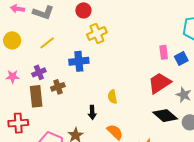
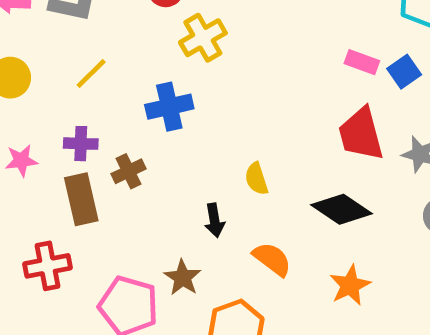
pink rectangle: (164, 52) -> (362, 62), turned -56
purple cross: (39, 72) -> (81, 144), turned 32
red trapezoid: (159, 83) -> (361, 134), turned -65
black diamond: (165, 116) -> (341, 209), moved

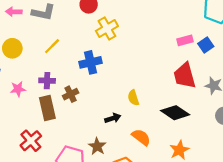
pink rectangle: (362, 62) -> (185, 40), turned -35
black arrow: (214, 220) -> (113, 118), turned -98
red cross: (48, 266) -> (31, 141), turned -30

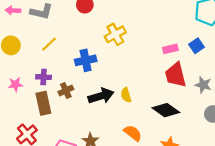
yellow cross: (107, 29) -> (115, 34), moved
pink rectangle: (185, 40) -> (170, 49), moved
black arrow: (113, 118) -> (101, 96), moved, size x1.6

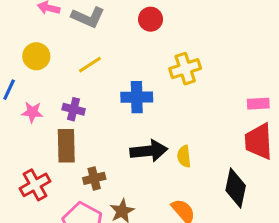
brown cross: (66, 91) -> (94, 178), moved
black diamond: (166, 110) -> (236, 188), turned 56

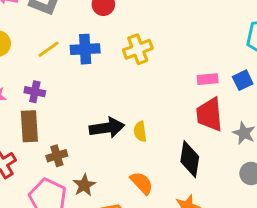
blue cross: (137, 97) -> (85, 49), moved

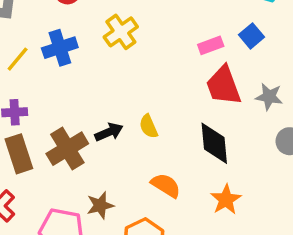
black arrow: (107, 128) -> (109, 132), size x0.7
brown cross: (57, 156) -> (67, 149), moved, size x1.6
brown star: (84, 185) -> (100, 205), turned 30

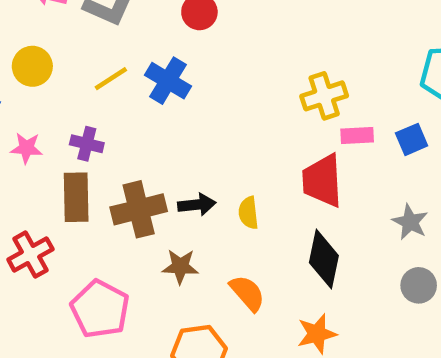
yellow cross: (121, 32) -> (324, 96), moved
blue cross: (60, 48) -> (168, 81), turned 32
red trapezoid: (224, 86) -> (322, 181), moved
brown star: (100, 205) -> (180, 266), moved

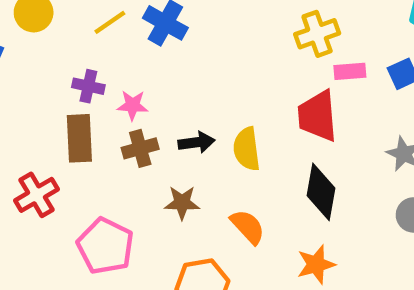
pink star: (26, 148) -> (132, 105), moved
brown cross: (139, 209) -> (140, 148), size x0.7
yellow semicircle: (248, 213) -> (247, 149), size x1.4

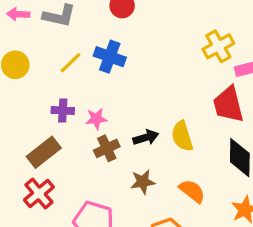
brown rectangle: (79, 138) -> (44, 152), moved, turned 64

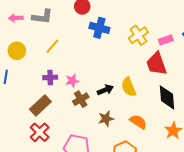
yellow cross: (218, 46) -> (138, 35), moved
blue cross: (110, 57) -> (99, 28), moved

